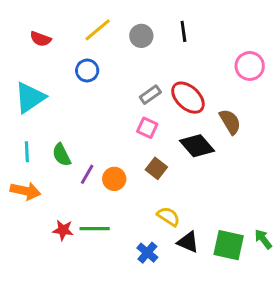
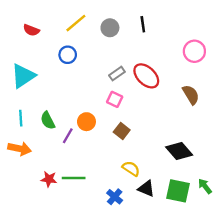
brown semicircle: (230, 122) -> (191, 95), moved
black diamond: (197, 146) -> (179, 151), moved
orange circle: (114, 179) -> (86, 122), moved

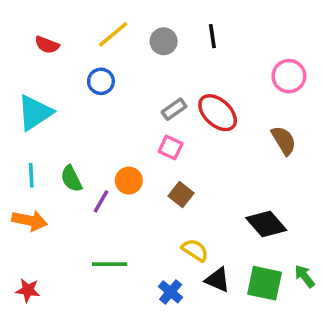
red star: (49, 179) -> (28, 290), moved

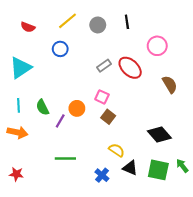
pink circle: (289, 76) -> (157, 46), moved
pink square: (171, 147) -> (102, 97), moved

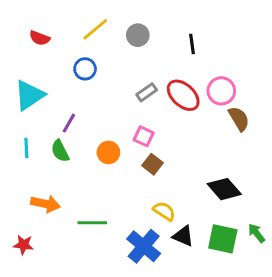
black line: (127, 22) -> (192, 44), moved
pink circle: (157, 46) -> (221, 91), moved
purple line: (60, 121) -> (69, 123), moved
orange arrow: (17, 132) -> (45, 204), moved
blue cross: (102, 175) -> (144, 246), size x1.6

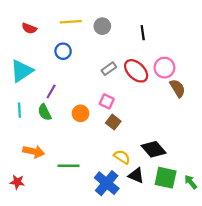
yellow line: (95, 29) -> (71, 22), turned 36
black diamond: (224, 189) -> (154, 149), moved
green arrow: (257, 233) -> (191, 182), moved

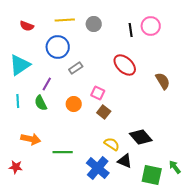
blue circle: (63, 51) -> (58, 47), size x1.5
pink circle: (164, 68) -> (151, 26), moved
gray rectangle: (109, 69) -> (76, 68), moved
green square: (166, 178) -> (152, 175), moved

